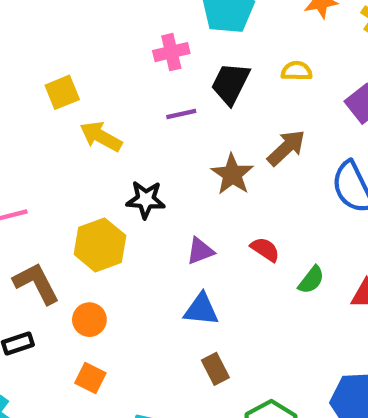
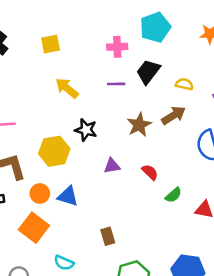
yellow semicircle: (297, 71) -> (184, 84), moved
yellow square: (62, 92) -> (51, 44), moved
blue triangle: (201, 309) -> (68, 196), moved
orange square: (90, 378) -> (34, 228), size x1.6

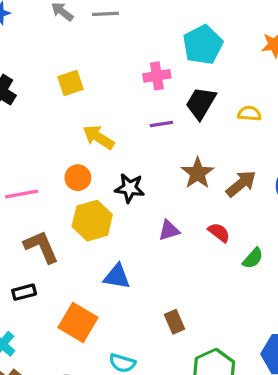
brown arrow: (174, 115) -> (241, 184), moved
orange circle: (40, 193) -> (78, 178), moved

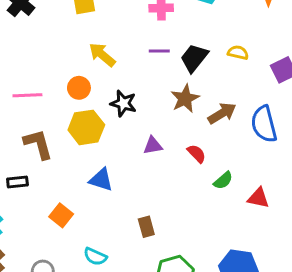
black trapezoid: (201, 103) -> (194, 58), moved
orange square: (78, 322) -> (61, 215), size x0.7

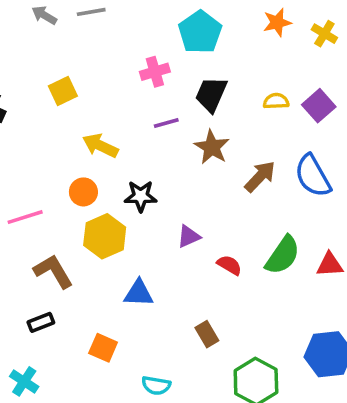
yellow semicircle: (238, 53) -> (276, 101), moved
black trapezoid: (194, 58) -> (211, 94), moved
brown star: (185, 99) -> (212, 147), moved
red semicircle: (196, 154) -> (229, 265), moved
green semicircle: (223, 180) -> (283, 255), size x1.6

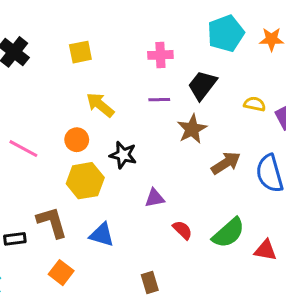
cyan pentagon: (200, 32) -> (226, 33), moved
pink line: (25, 217) -> (23, 149), turned 32
brown L-shape: (53, 271) -> (52, 222), moved

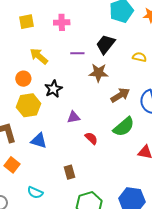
pink cross: (160, 55) -> (62, 22), moved
brown star: (192, 129) -> (98, 73), turned 30
black star: (123, 155) -> (53, 89), turned 30
green semicircle: (229, 233) -> (124, 127), moved

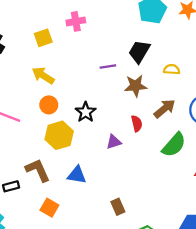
pink cross: (62, 22) -> (76, 21), moved
yellow arrow: (39, 56) -> (43, 76), moved
yellow semicircle: (139, 57) -> (172, 69), moved
red semicircle: (91, 138) -> (137, 124), moved, turned 40

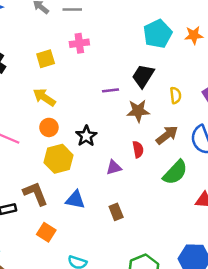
yellow semicircle: (172, 69) -> (176, 95), turned 77
brown rectangle: (118, 207) -> (116, 212), moved

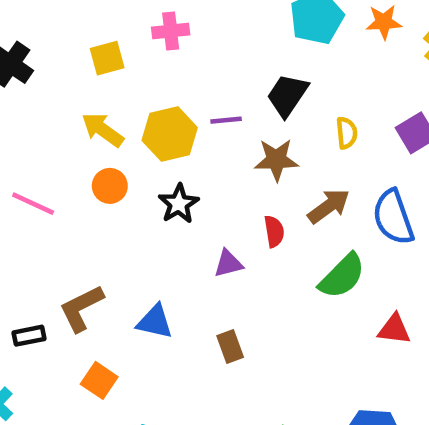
yellow hexagon: (58, 159) -> (170, 134), moved
brown L-shape: (35, 194) -> (81, 308), turned -96

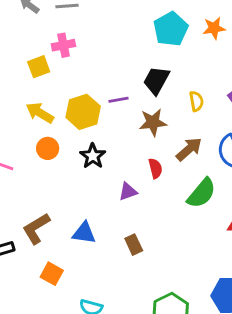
pink cross: (171, 31) -> (63, 45), moved

